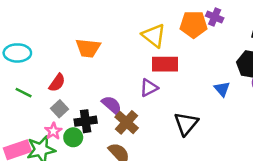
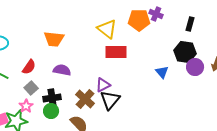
purple triangle: (149, 88) -> (103, 85), moved
purple semicircle: (112, 105) -> (62, 70), moved, turned -30
black triangle: (186, 124) -> (110, 100), moved
green circle: (73, 137) -> (51, 111), moved

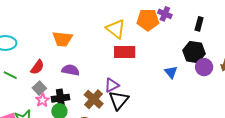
pink star: (26, 106) -> (42, 100), moved

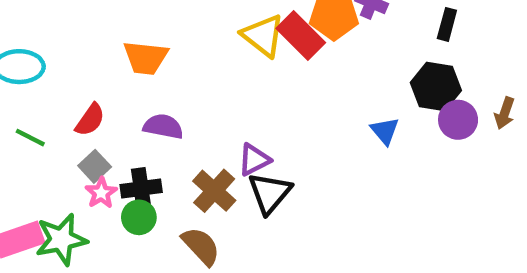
red rectangle: (125, 52) -> (301, 36), moved, turned 45

